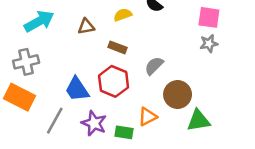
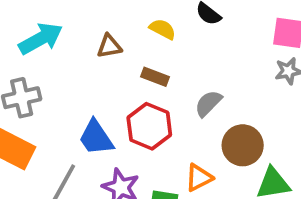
yellow semicircle: (123, 15) -> (163, 29), turned 48

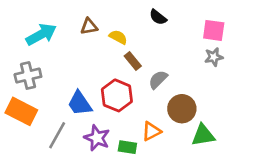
yellow semicircle: (163, 29) -> (118, 37), moved
brown triangle: (109, 46) -> (89, 26), moved
brown rectangle: (155, 77) -> (133, 61), moved, turned 30

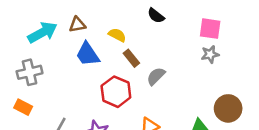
brown triangle: (89, 26) -> (77, 25), moved
blue trapezoid: (80, 103) -> (88, 54), moved
brown circle: (182, 109) -> (228, 108), moved
orange rectangle: (21, 111) -> (23, 107), size x0.6

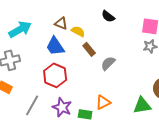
brown triangle: (77, 25) -> (61, 23), moved, turned 32
red hexagon: (116, 92) -> (55, 75), moved

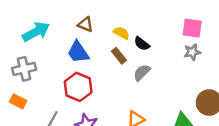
black semicircle: (108, 16) -> (142, 44), moved
yellow semicircle: (78, 31) -> (121, 33), moved

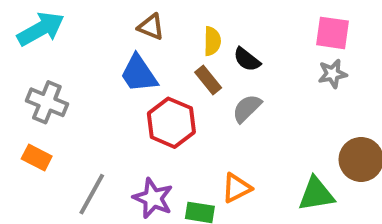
cyan arrow: (36, 32) -> (41, 29), moved
yellow semicircle: (121, 33) -> (212, 41), turned 63
gray cross: (24, 69) -> (47, 102), turned 35
red hexagon: (78, 87) -> (171, 123), moved

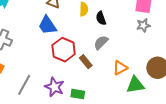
black semicircle: (247, 59) -> (101, 18), turned 32
brown rectangle: (208, 80) -> (86, 62), moved
orange triangle: (237, 188) -> (120, 68), moved

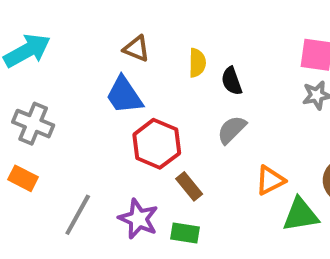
brown rectangle: (86, 62) -> (189, 186), moved

